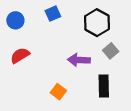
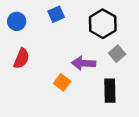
red semicircle: (20, 55) -> (21, 58), turned 144
orange square: (58, 92) -> (62, 82), moved

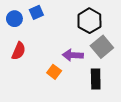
blue square: (56, 14) -> (36, 12), moved
gray square: (117, 54) -> (102, 47), size x1.5

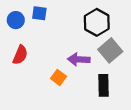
blue square: (36, 12) -> (39, 13), turned 32

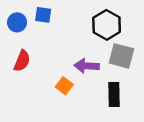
gray square: (110, 50) -> (121, 56), turned -35

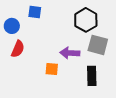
blue circle: (17, 22) -> (12, 26), moved
orange square: (64, 86) -> (52, 69), turned -32

